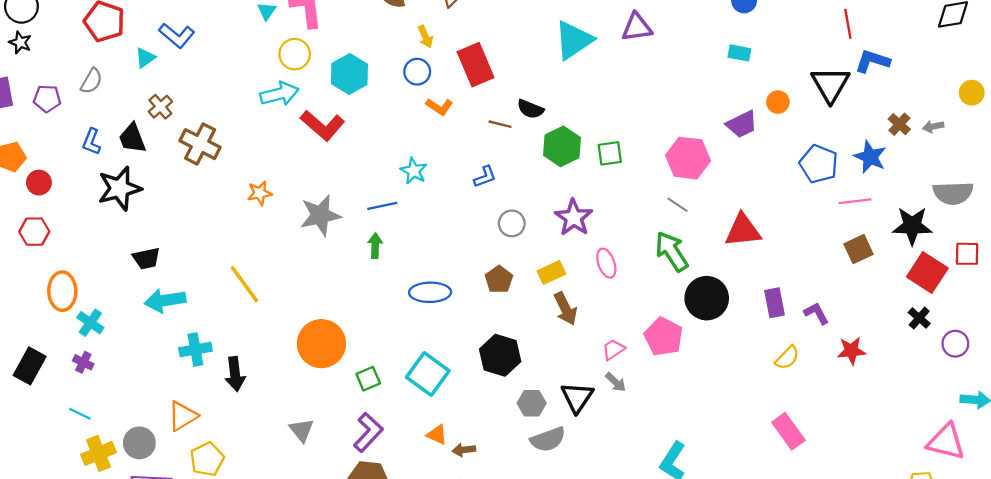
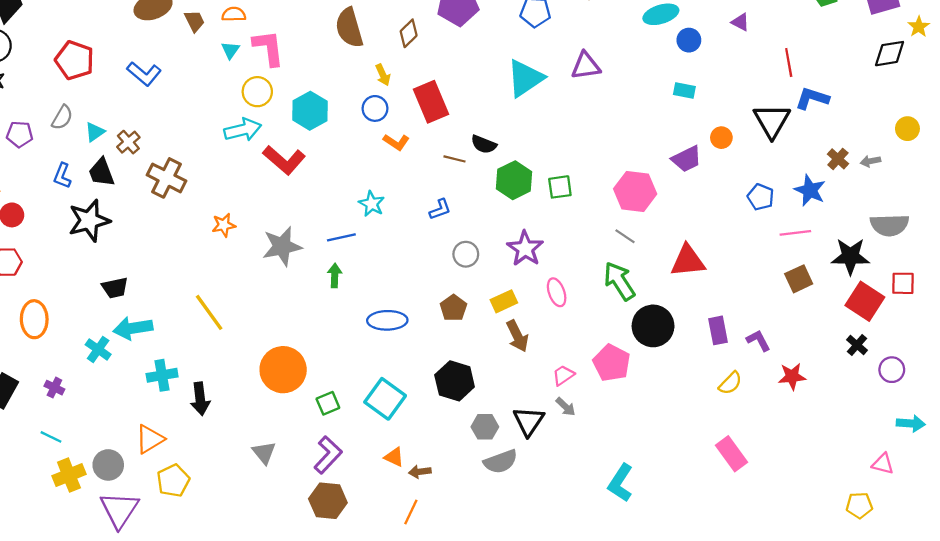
cyan triangle: (145, 58) -> (95, 132), moved
blue pentagon: (819, 164) -> (761, 197), size x0.7
cyan cross: (90, 323) -> (98, 349), moved
pink triangle: (946, 442) -> (883, 464), size x0.6

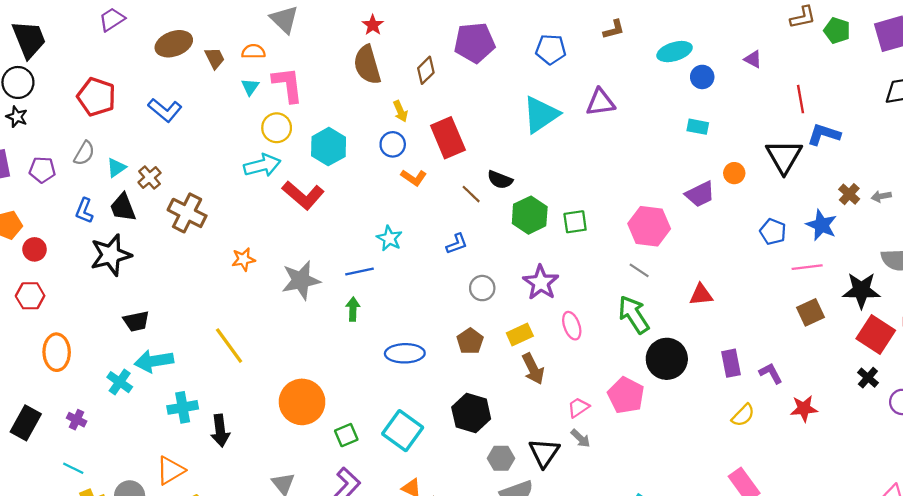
brown line: (455, 159) -> (471, 194), turned 30
red triangle: (688, 261) -> (701, 295), size x0.7

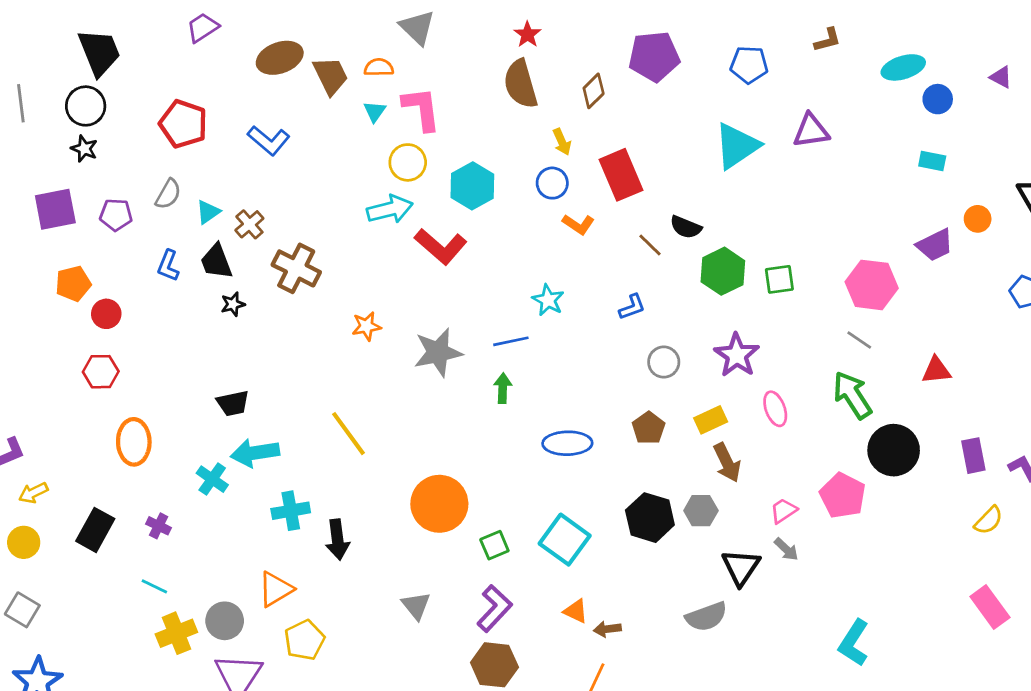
brown trapezoid: (215, 58) -> (331, 76), size x1.4
black star: (111, 255) -> (233, 304), moved, size x0.5
gray hexagon: (501, 458) -> (701, 511), moved

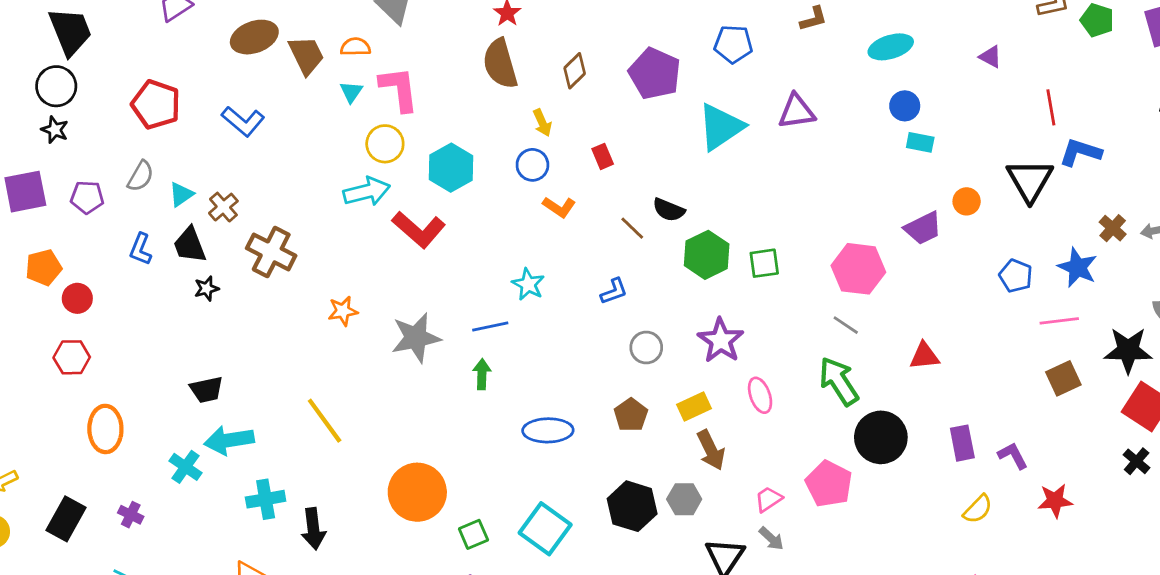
purple pentagon: (654, 56) -> (655, 74), moved, turned 30
blue circle: (938, 99) -> (905, 106), moved
red rectangle: (621, 175) -> (603, 156), size x0.5

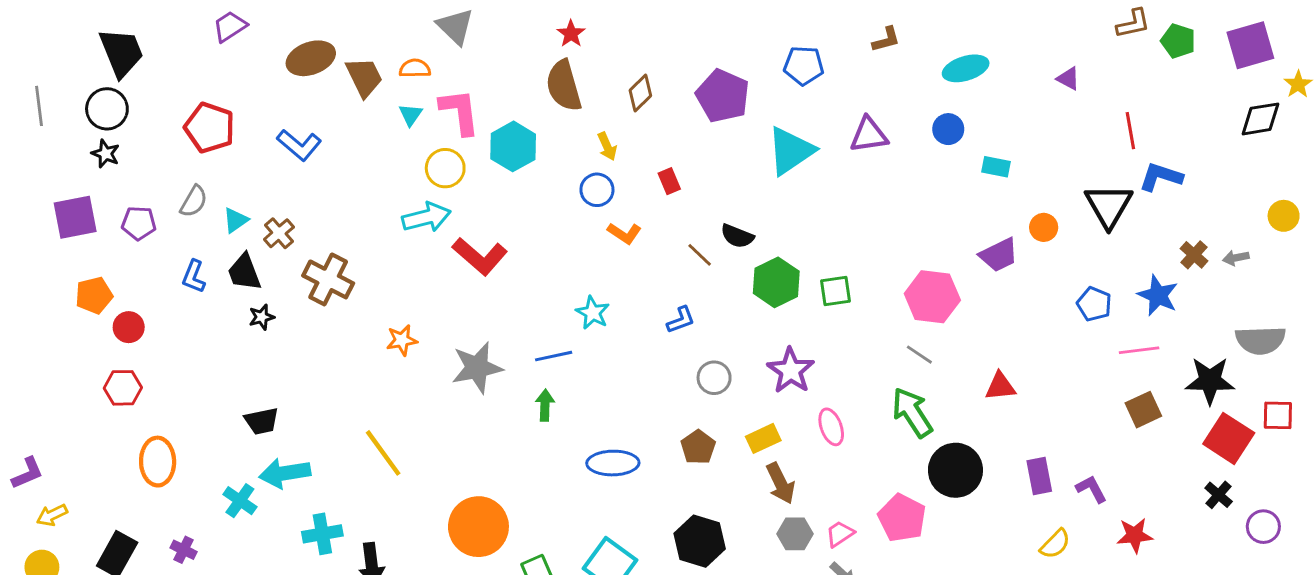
blue circle: (905, 106) -> (948, 129), moved
cyan hexagon: (451, 168) -> (513, 146), moved
gray hexagon: (684, 499) -> (795, 534), moved

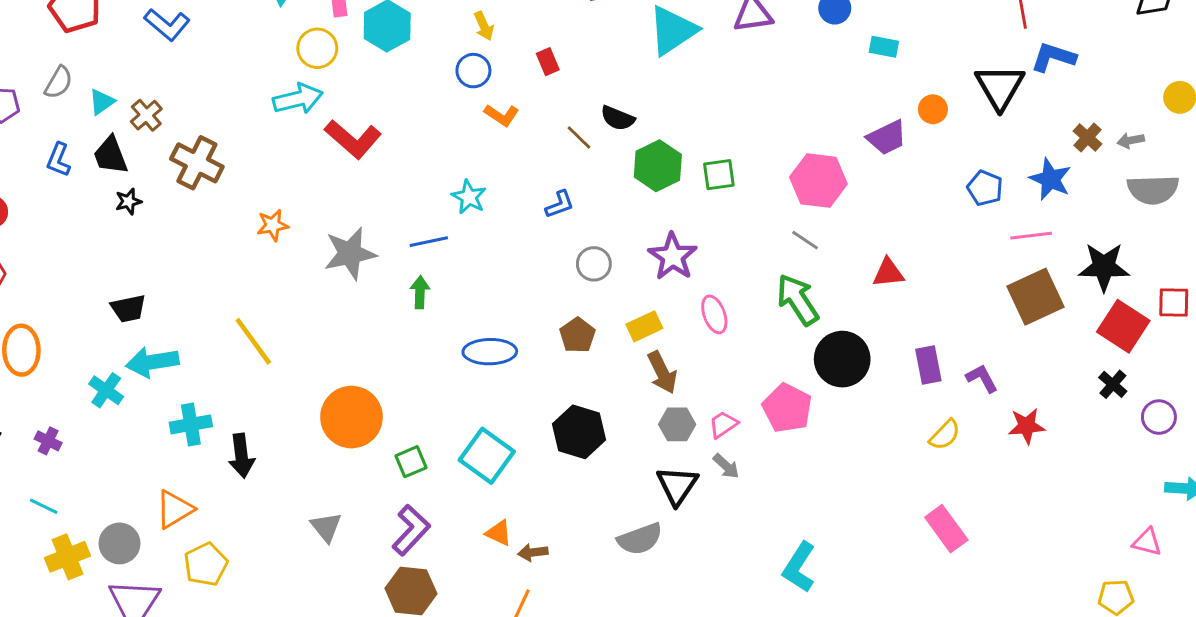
gray semicircle: (1260, 340) -> (1153, 190), moved
brown square: (1143, 410) -> (1036, 297), size x1.5

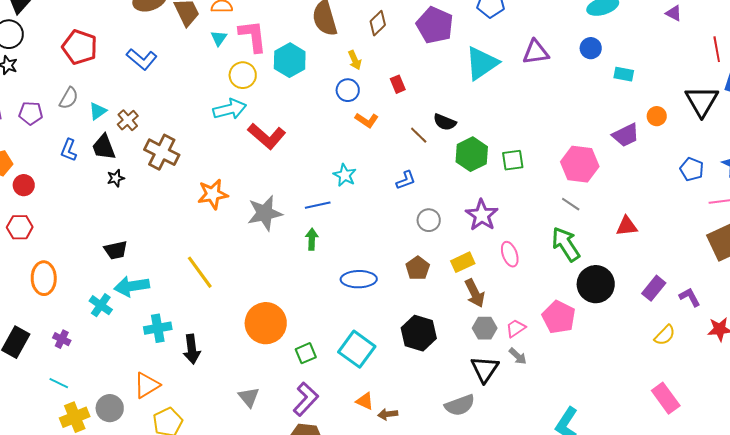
orange star: (273, 225) -> (213, 194), size x1.4
purple rectangle: (928, 365) -> (654, 288), turned 50

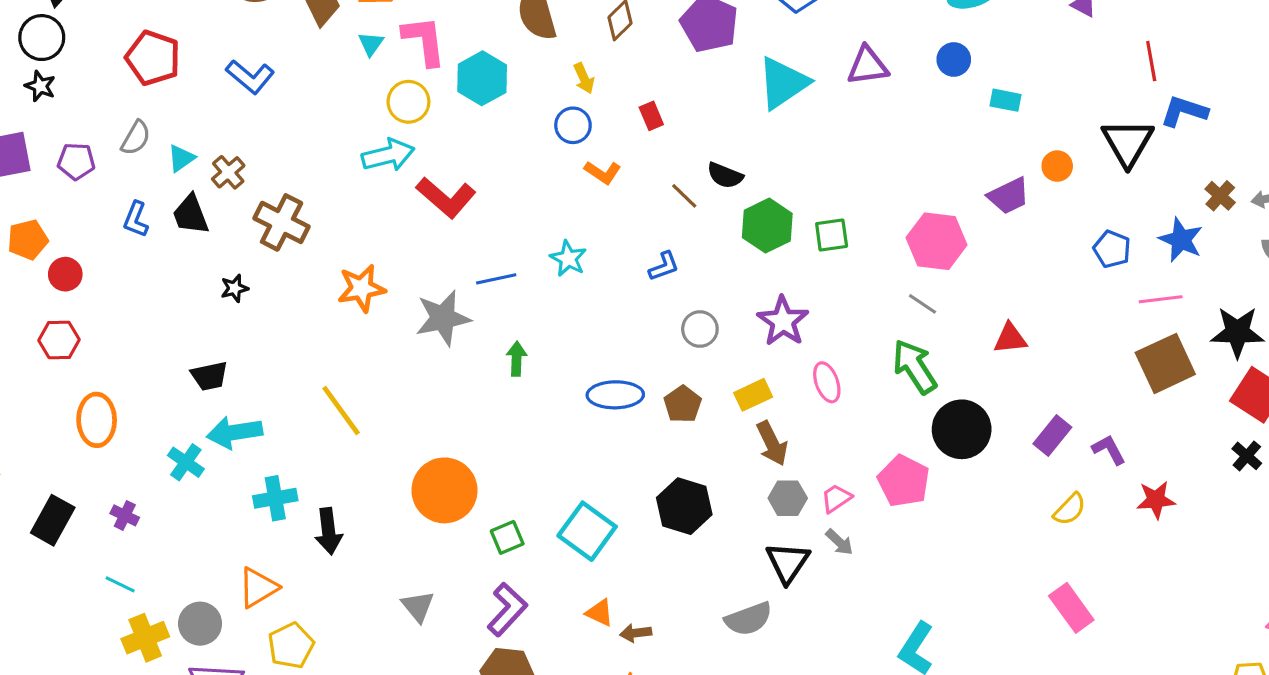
black star: (116, 178) -> (235, 288), moved
blue line: (318, 205) -> (496, 279), moved
blue ellipse: (359, 279) -> (615, 395), moved

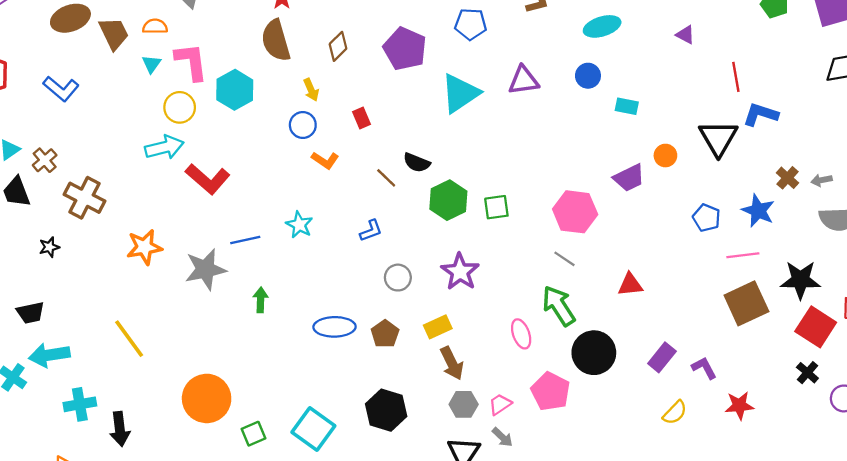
pink ellipse: (827, 382) -> (521, 334), moved

